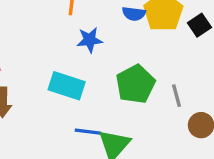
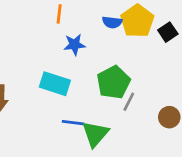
gray line: (176, 96) -> (129, 102), moved, turned 42

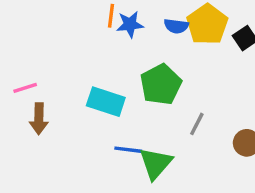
blue star: (74, 45) -> (130, 24), moved
green pentagon: (113, 82) -> (161, 84), moved

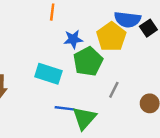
blue star: (130, 24) -> (73, 39), moved
yellow pentagon: (207, 24) -> (111, 37), moved
blue semicircle: (176, 26) -> (127, 19), moved, size x1.5

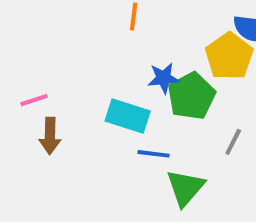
blue star: (73, 39) -> (163, 78), moved
blue line: (65, 108) -> (154, 154), moved

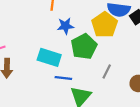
blue star: (163, 78) -> (65, 26), moved

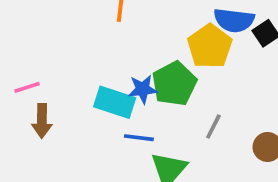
blue star: (65, 26) -> (143, 89), moved

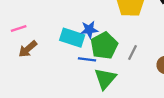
green pentagon: (174, 84) -> (104, 46), moved
brown arrow: (42, 121) -> (28, 49), turned 48

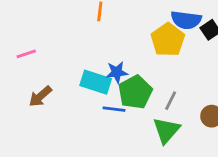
pink line: (19, 28) -> (26, 54), moved
green triangle: (105, 79) -> (166, 130), moved

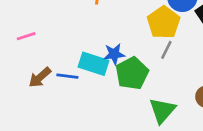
gray line: (171, 101) -> (166, 50), moved
blue line: (114, 109) -> (67, 76), moved

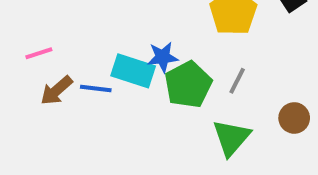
pink line: (26, 36) -> (39, 53), moved
gray line: (166, 50) -> (237, 81), moved

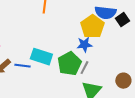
blue star: (163, 57) -> (84, 45), moved
gray line: (237, 81) -> (84, 68), moved

